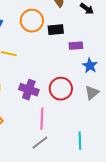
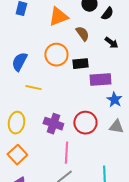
purple rectangle: (76, 46) -> (100, 80), size x1.5
gray triangle: (92, 93) -> (116, 127), turned 49

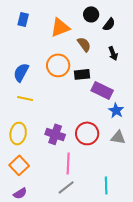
black arrow: (111, 43) -> (113, 53), turned 32
purple rectangle: (100, 80) -> (102, 90), turned 30
yellow line: (33, 88) -> (25, 98), moved

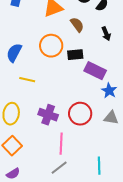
yellow line: (25, 98) -> (27, 80), moved

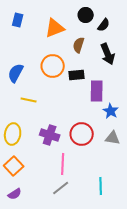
brown semicircle: (77, 25) -> (79, 45), turned -126
black arrow: (106, 34) -> (108, 54), size x1.5
purple rectangle: (95, 71) -> (97, 91), turned 65

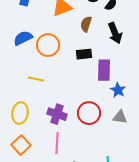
orange circle: (53, 66) -> (48, 45), moved
blue semicircle: (16, 73) -> (23, 38), moved, turned 36
pink line: (63, 164) -> (57, 143), moved

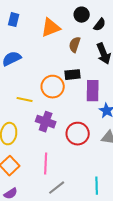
orange circle: (48, 45) -> (53, 87), moved
purple cross: (57, 114) -> (46, 122), moved

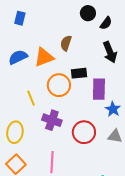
orange triangle: (51, 28) -> (44, 57), moved
brown semicircle: (75, 45) -> (66, 43), moved
yellow line: (25, 100) -> (31, 98), turned 56

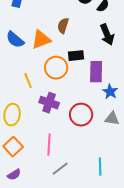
blue semicircle: (18, 57) -> (15, 40), turned -114

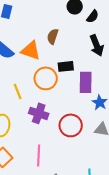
orange triangle: (41, 40) -> (31, 50), turned 40

